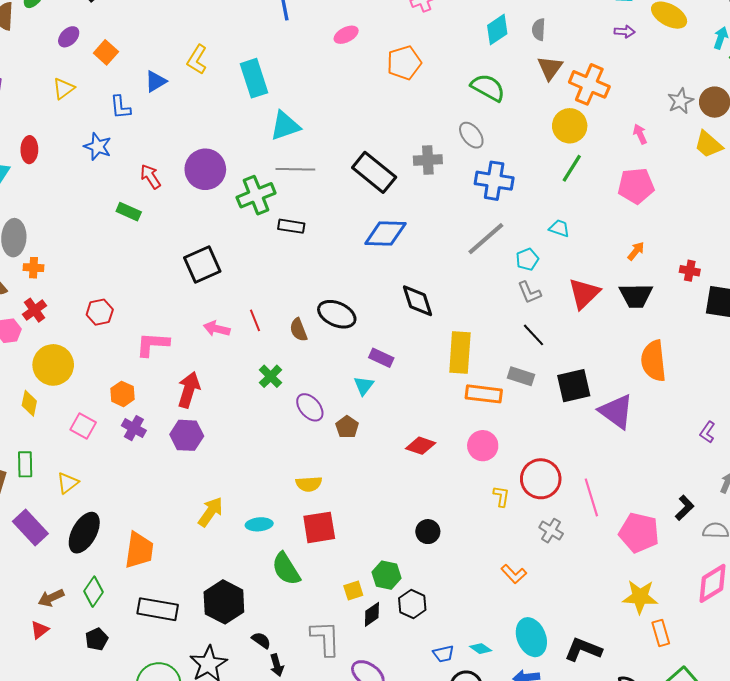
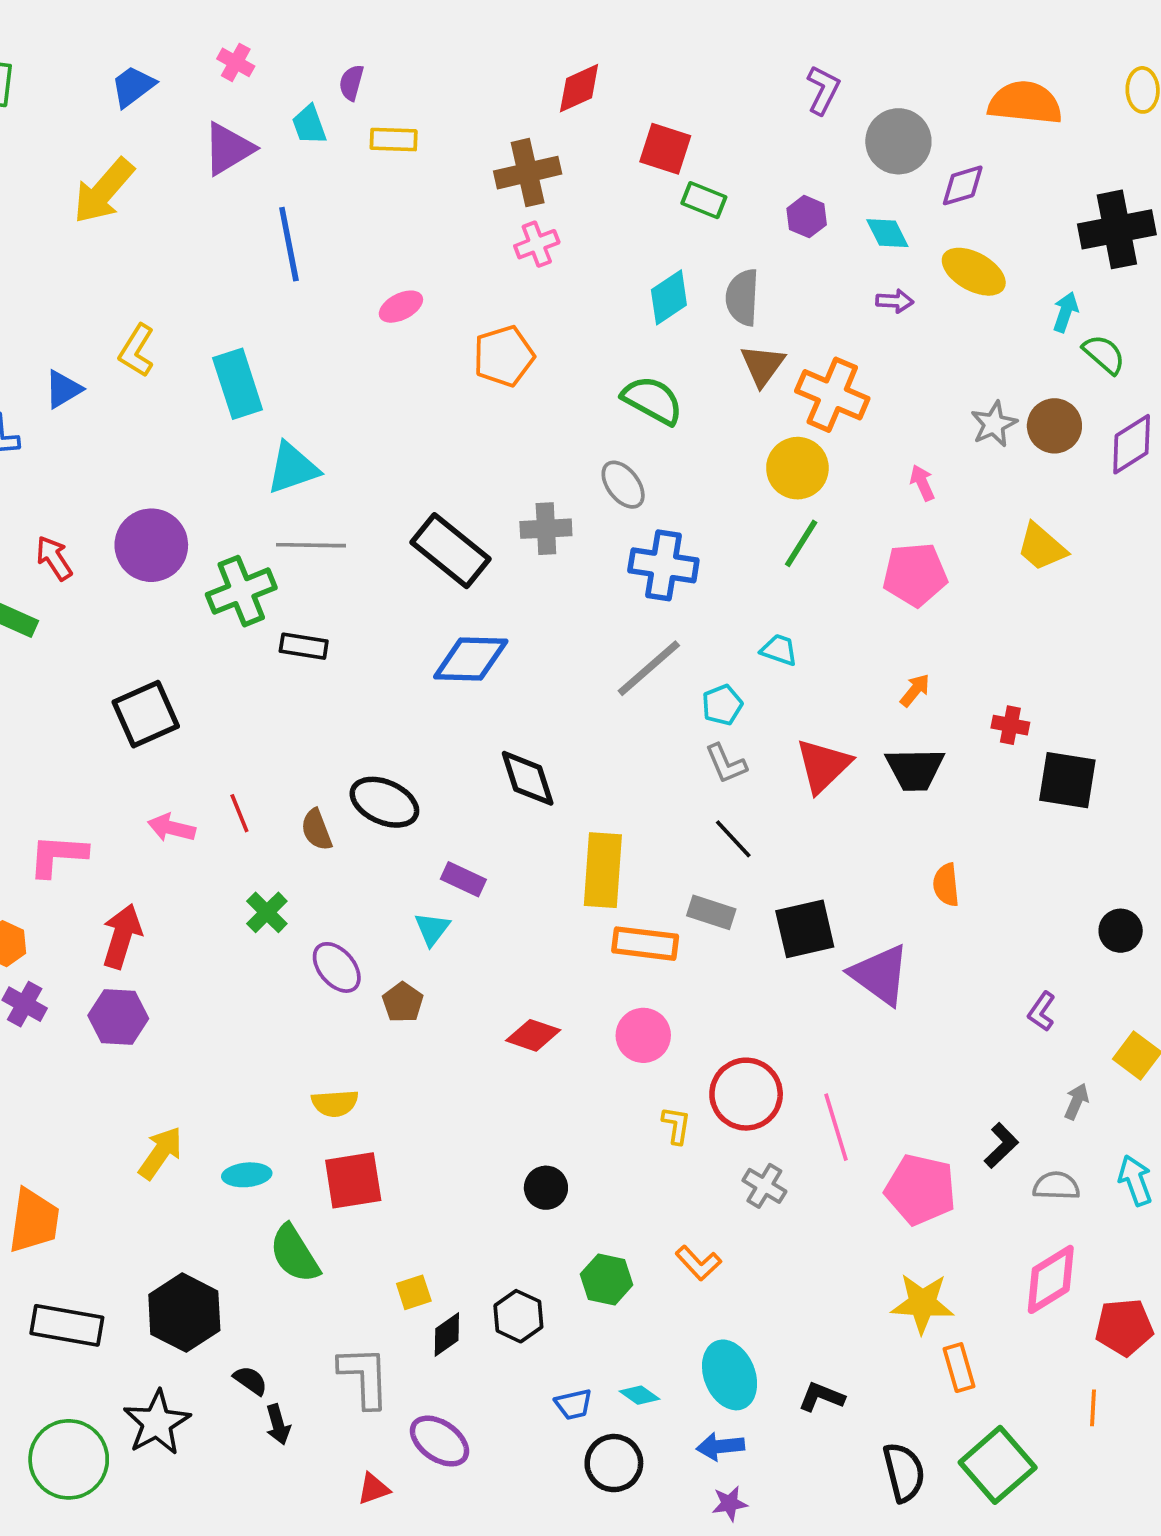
gray semicircle: (539, 30) -> (742, 297), size x1.4
yellow trapezoid: (708, 144) -> (1042, 547), moved
orange semicircle: (654, 361) -> (946, 885), size x0.6
green hexagon: (386, 575) -> (607, 1279), moved
black L-shape: (583, 650) -> (821, 1397), size x0.7

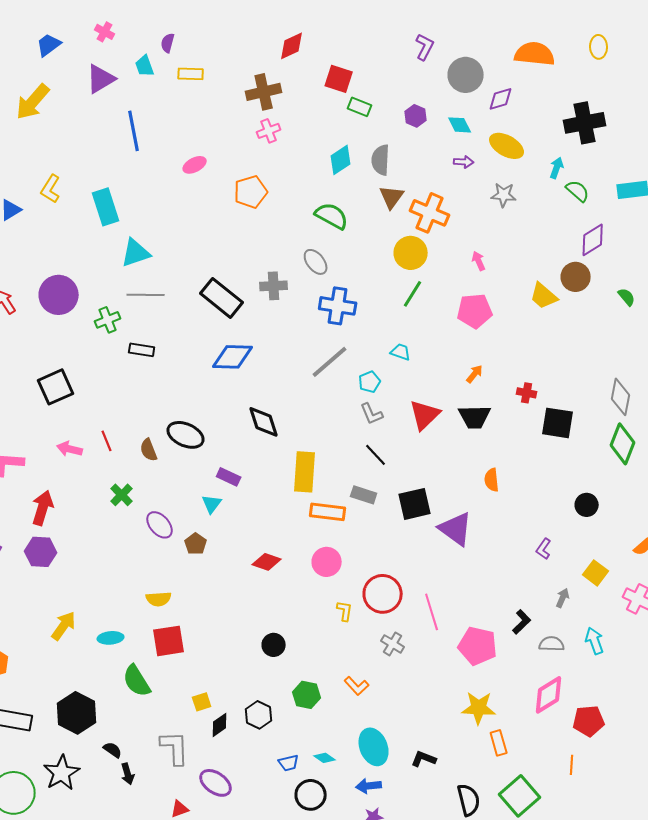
gray star: (994, 424) -> (504, 195), moved, turned 30
brown circle: (1054, 426) -> (576, 277), moved
green cross: (241, 591) -> (108, 320), size x0.7

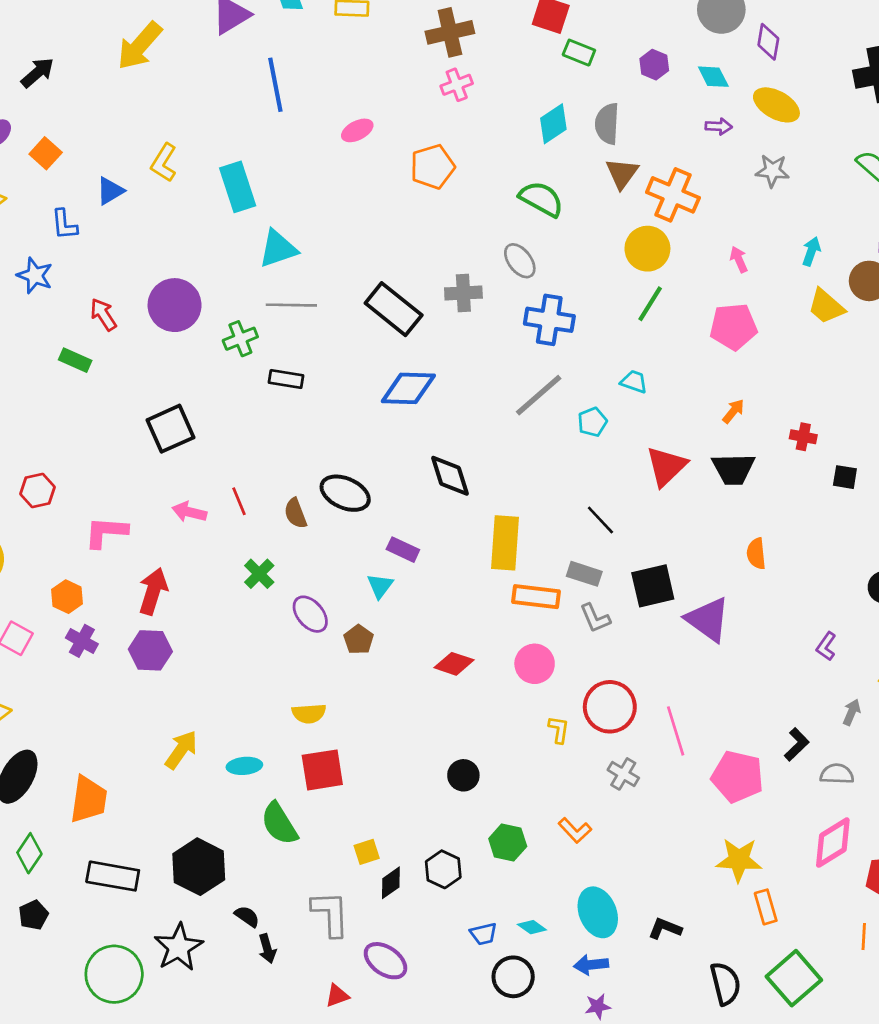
purple diamond: (501, 99) -> (768, 42), turned -64
cyan arrow: (557, 168) -> (811, 251), moved
gray L-shape: (372, 414) -> (595, 618), moved
black square: (558, 423) -> (845, 477), size x0.6

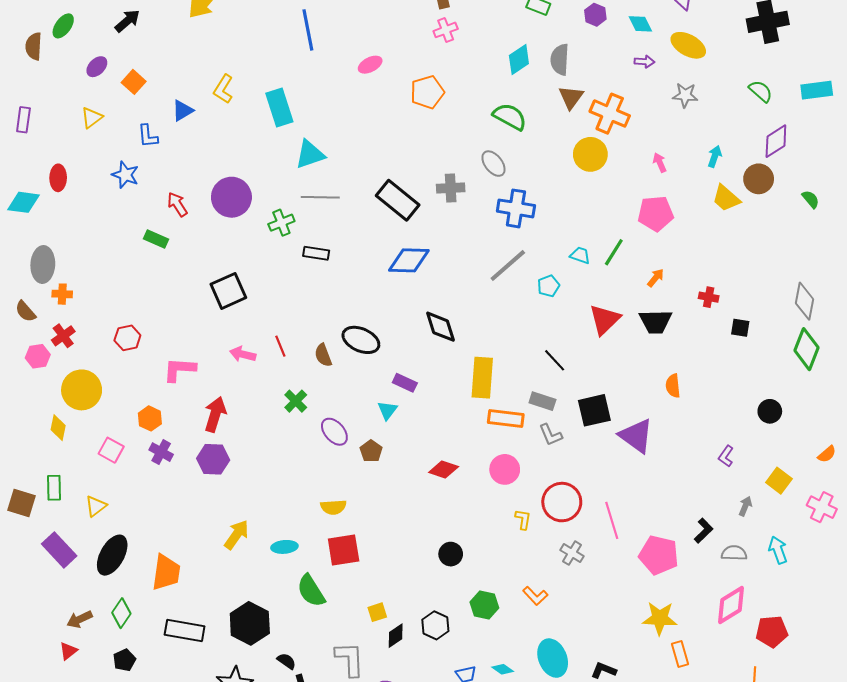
green line: (650, 304) -> (614, 252), moved

